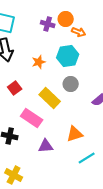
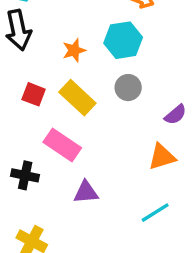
red square: (15, 88) -> (34, 94), turned -32
yellow rectangle: (50, 98) -> (77, 98), moved
orange triangle: (75, 134) -> (162, 157), moved

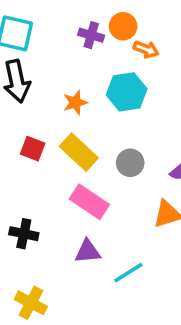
gray circle: (128, 88) -> (130, 163), moved
pink rectangle: (62, 145) -> (89, 202), moved
cyan line: (155, 213) -> (128, 273), moved

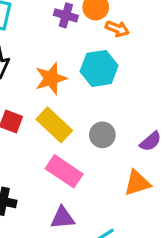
orange star: (75, 103) -> (51, 78), size x1.4

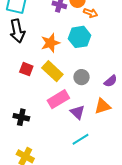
pink rectangle: (64, 171) -> (58, 99), turned -65
purple triangle: (63, 218) -> (77, 112), moved, turned 49

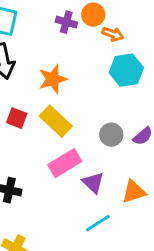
cyan hexagon: (79, 37) -> (126, 70), moved
gray circle: (82, 77) -> (111, 135), moved
orange triangle: (103, 106) -> (134, 192), moved

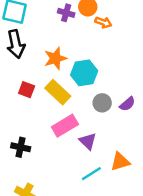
cyan hexagon: (126, 70) -> (84, 73), moved
orange triangle: (134, 192) -> (120, 162), moved

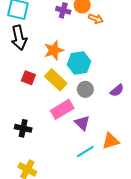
gray circle: (102, 103) -> (85, 89), moved

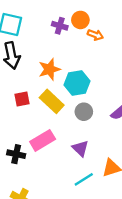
red square: (28, 78) -> (22, 99), turned -32
pink rectangle: (62, 109) -> (43, 140), moved

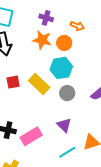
orange circle: (80, 20) -> (64, 43), moved
orange star: (49, 69) -> (42, 40), moved, turned 30
pink rectangle: (43, 140) -> (31, 136), moved

